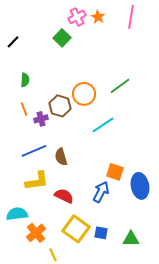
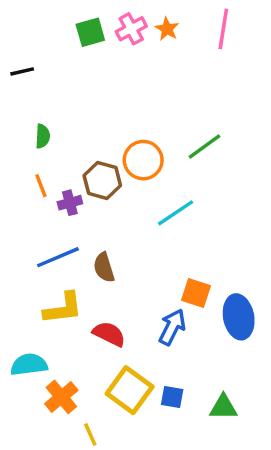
green square: (62, 38) -> (90, 32), moved, turned 30
black line: (13, 42) -> (22, 71), turned 32

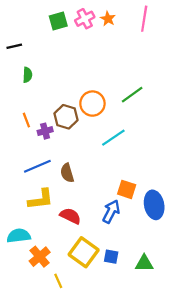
green semicircle: (43, 136) -> (27, 75), moved

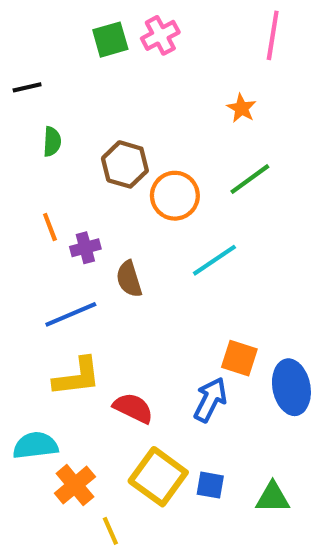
orange star: (108, 19) -> (241, 108), moved
brown hexagon: (66, 117) -> (125, 164), moved
brown semicircle: (67, 173) -> (129, 279), moved

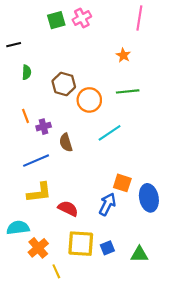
green line: (250, 179) -> (128, 91), turned 30
yellow square: (158, 477) -> (81, 244), turned -32
blue square: (210, 485) -> (107, 248), turned -32

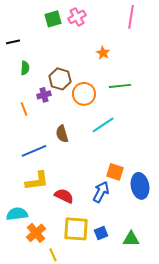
orange star: (123, 55) -> (103, 53), moved
purple cross: (44, 127) -> (44, 95), moved

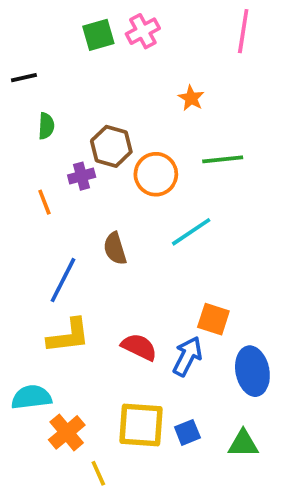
blue line: (34, 151) -> (63, 280), turned -40
blue ellipse: (140, 186) -> (252, 371), moved
red semicircle: (64, 196) -> (139, 347), moved

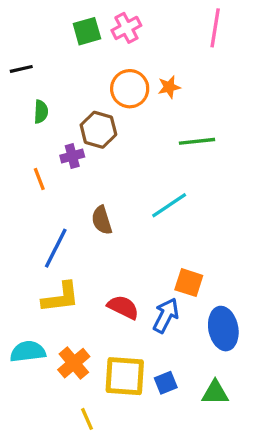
orange star: (191, 98) -> (169, 87), turned 30
orange circle: (156, 174) -> (130, 89), moved
orange cross: (67, 432) -> (74, 363), moved

